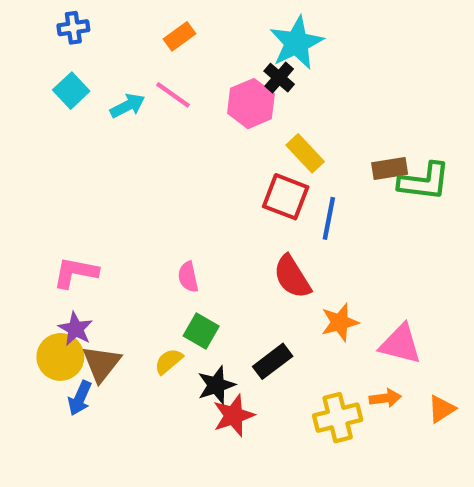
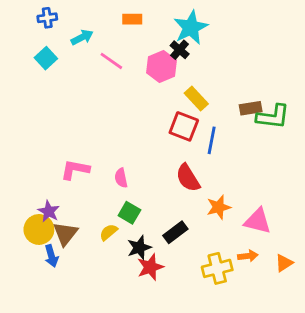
orange rectangle: (179, 36) -> (132, 19), moved, turned 36
cyan arrow: (128, 106) -> (82, 37), moved
pink L-shape: (76, 273) -> (75, 170), moved
blue arrow: (80, 398) -> (51, 256), turned -40

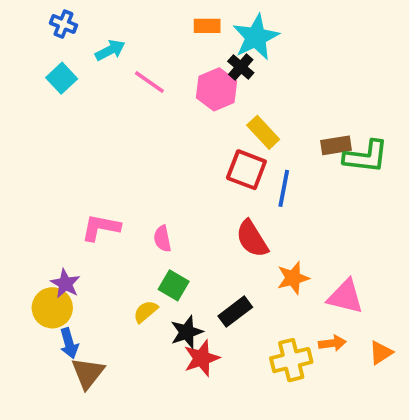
blue cross: (47, 18) -> (63, 24), turned 30
orange rectangle: (132, 19) -> (207, 26), moved
brown triangle: (65, 234) -> (88, 373), moved

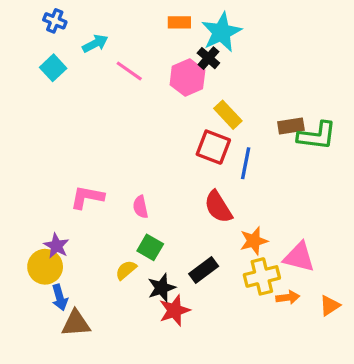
yellow cross: (291, 360) -> (262, 276), moved
brown triangle: (88, 373) -> (76, 323), turned 48

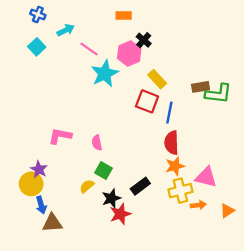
cyan star: (221, 32) -> (105, 74), moved
red semicircle: (218, 207) -> (172, 143), moved, turned 30

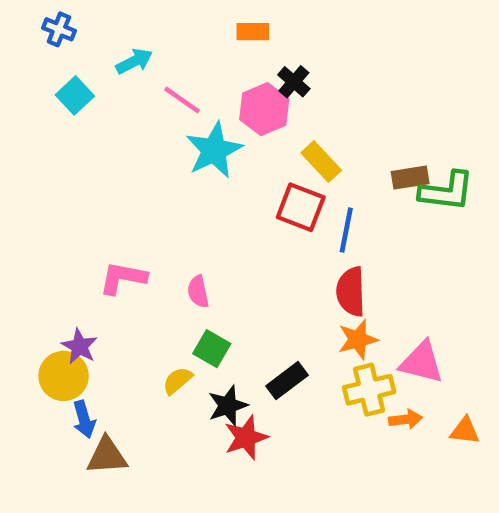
blue cross: (38, 14) -> (59, 29), moved
orange triangle: (227, 211) -> (465, 431), turned 40

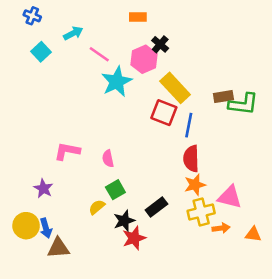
yellow rectangle: (321, 162) -> (175, 88), size x1.4
green square: (212, 349) -> (115, 190), turned 30
yellow circle: (64, 376) -> (26, 226), moved

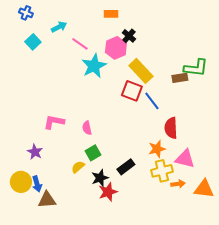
green L-shape: (243, 104) -> (196, 68), moved
blue line: (189, 125) -> (152, 101), turned -48
red semicircle: (191, 159) -> (171, 128), moved
orange triangle: (253, 234) -> (204, 189), size x1.5

